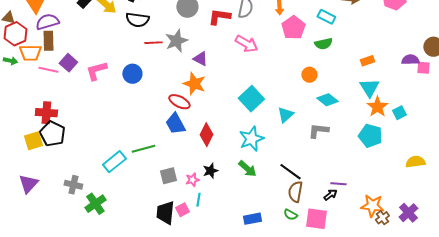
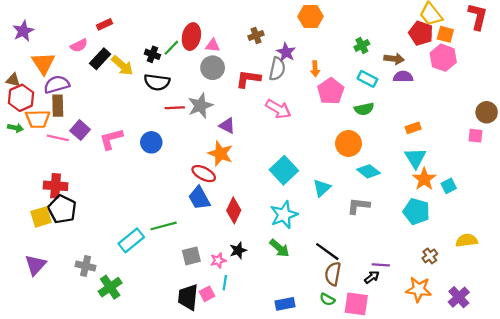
purple semicircle: (410, 60) -> (403, 77), moved
orange circle: (309, 75) -> (348, 143), size x1.5
brown cross: (382, 218) -> (430, 256), moved

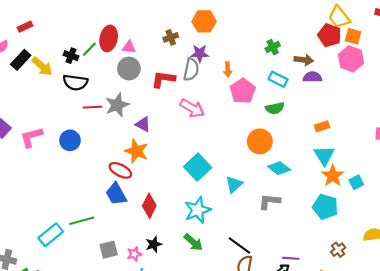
orange hexagon: (311, 16) -> (204, 21), moved
purple star: (286, 52) -> (200, 53), turned -30

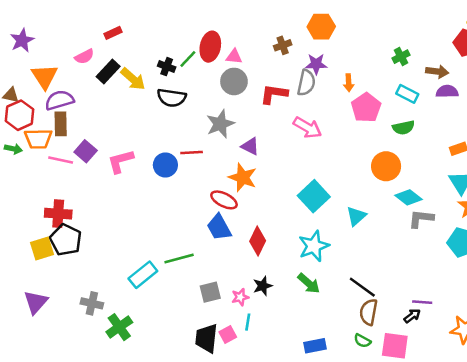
red line: (92, 107) -> (192, 153), moved
gray L-shape: (269, 201) -> (421, 219), moved

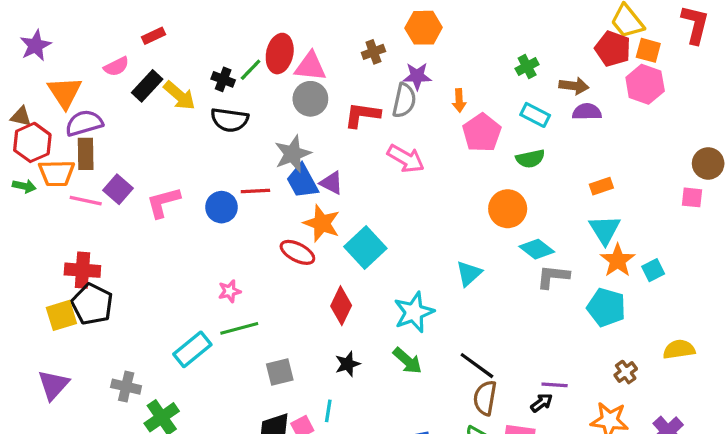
pink triangle: (234, 57) -> (310, 66), size x1.5
cyan square: (314, 196) -> (365, 248), moved
blue trapezoid: (219, 227) -> (302, 181), moved
pink star: (240, 297) -> (230, 291), moved

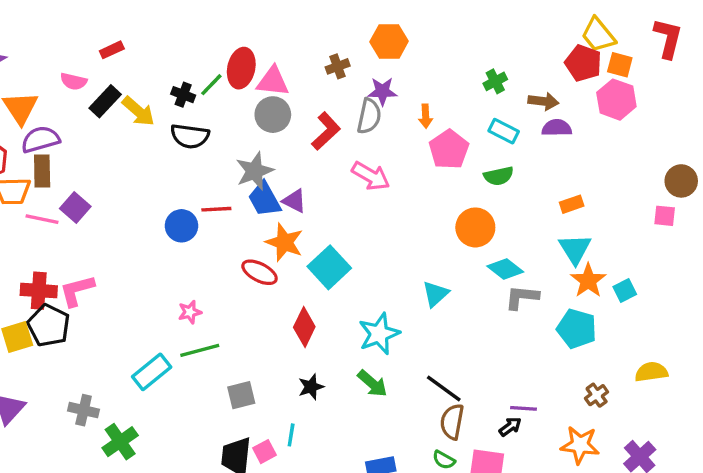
pink semicircle: (116, 66) -> (74, 81), turned 40
red L-shape: (362, 115) -> (326, 131), turned 129
pink L-shape: (163, 202) -> (77, 291), moved

